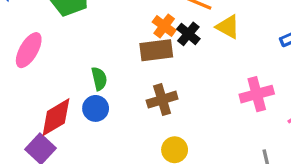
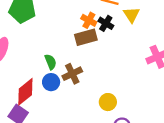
yellow triangle: (228, 27) -> (131, 15), turned 36
brown cross: (162, 100) -> (72, 74), moved

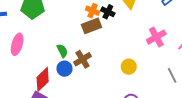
yellow circle: (108, 102) -> (129, 67), moved

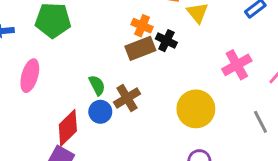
black cross: (108, 12) -> (166, 41), moved
yellow circle: (129, 67) -> (196, 109), size x1.6

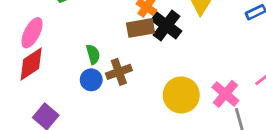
black cross: (166, 41) -> (166, 26), size x1.5
pink cross: (237, 65) -> (225, 94), moved, turned -32
red diamond: (68, 128) -> (31, 64), moved

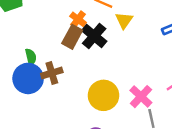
brown rectangle: (141, 28) -> (72, 37), turned -55
blue circle: (91, 80) -> (28, 78), size x1.6

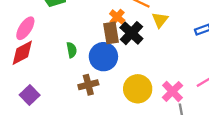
brown rectangle: (72, 37) -> (111, 33), turned -40
brown cross: (52, 73) -> (88, 85), moved
blue circle: (28, 78) -> (103, 57), moved

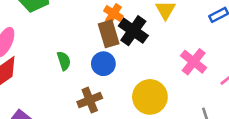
blue circle: (103, 57) -> (103, 64), size x0.7
pink cross: (172, 91) -> (194, 62), moved

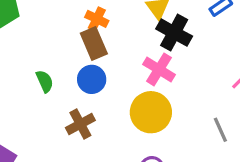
black cross: (133, 31) -> (174, 33), moved
pink cross: (194, 62) -> (159, 69), moved

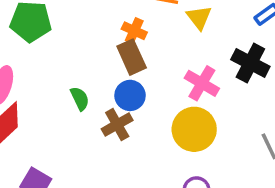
black cross: (174, 33) -> (250, 63), moved
brown cross: (80, 124) -> (117, 125), moved

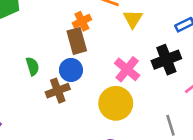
orange cross: (134, 31) -> (82, 21), turned 30
black cross: (250, 63) -> (166, 60), turned 32

